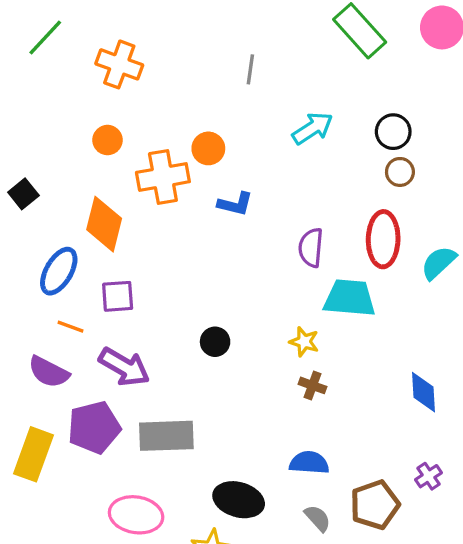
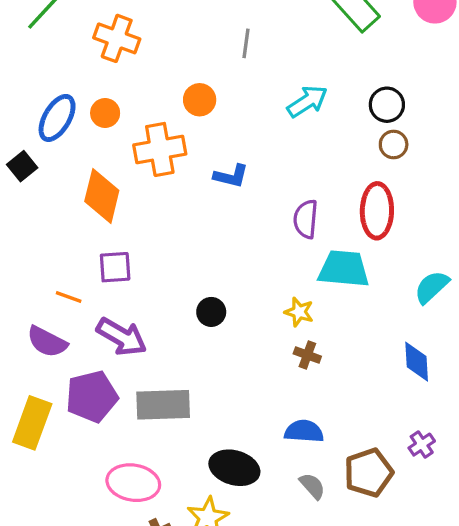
orange circle: (208, 148) -> (200, 100), moved
cyan semicircle: (439, 263) -> (432, 287), moved
blue ellipse: (59, 271) -> (57, 118), moved

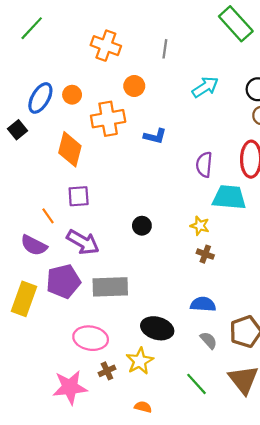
orange cross: (117, 38) -> (106, 46), moved
orange line: (69, 297) -> (48, 216), turned 35

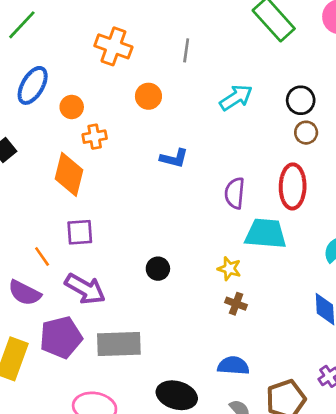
blue ellipse: (40, 98) -> (33, 85), moved
orange cross: (108, 119) -> (95, 137), moved, size x0.6

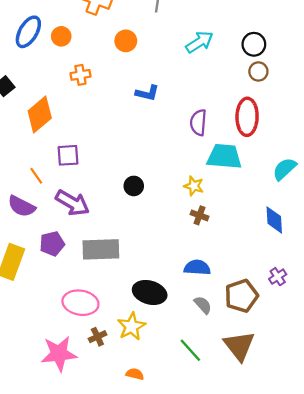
orange circle: (72, 107) -> (61, 36), moved
orange diamond: (69, 174) -> (40, 115), moved, turned 36
purple pentagon: (61, 337) -> (52, 244), size x0.7

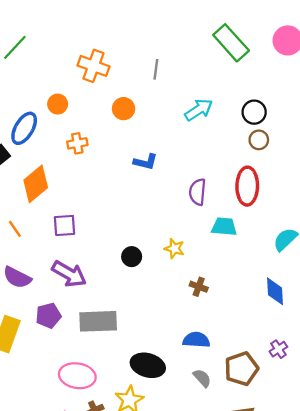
blue ellipse: (28, 32) -> (24, 128), moved
cyan trapezoid: (224, 156) -> (224, 227), size x0.7
orange line: (36, 176) -> (15, 229), moved
yellow star: (194, 186) -> (174, 249), moved

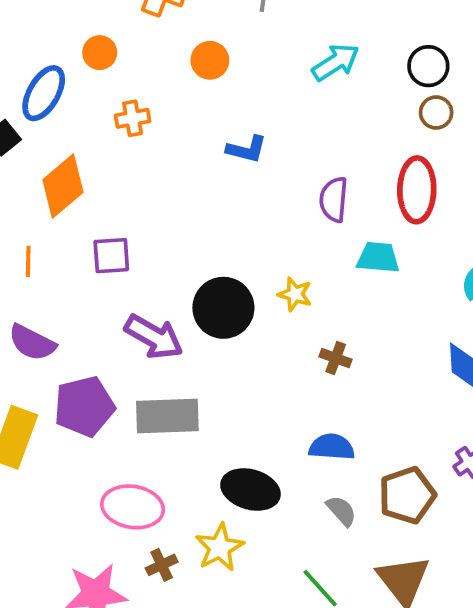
orange line: (15, 229) -> (28, 261), turned 36
black circle: (132, 257) -> (223, 308), size x1.8
purple arrow: (69, 274) -> (154, 337), moved
purple pentagon: (48, 316) -> (84, 406), size x1.4

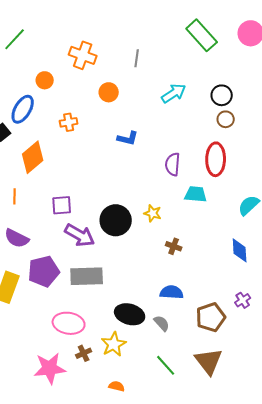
orange circle: (100, 53) -> (45, 80), moved
purple square: (111, 256) -> (62, 205), moved
gray semicircle: (341, 511) -> (162, 323), moved

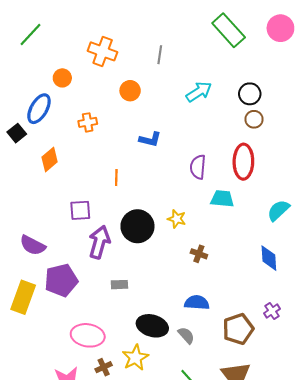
orange diamond: (33, 157) -> (50, 160), size x0.7
orange line: (15, 196) -> (116, 178), moved
purple arrow: (80, 235) -> (99, 242), turned -104
gray rectangle: (87, 276) -> (119, 285), moved, size x0.5

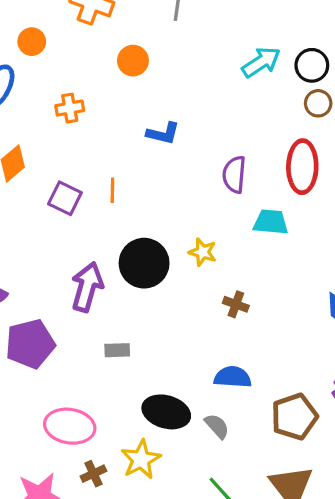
cyan arrow: (199, 92) -> (261, 62), moved
purple square: (80, 210) -> (65, 198), moved, turned 30

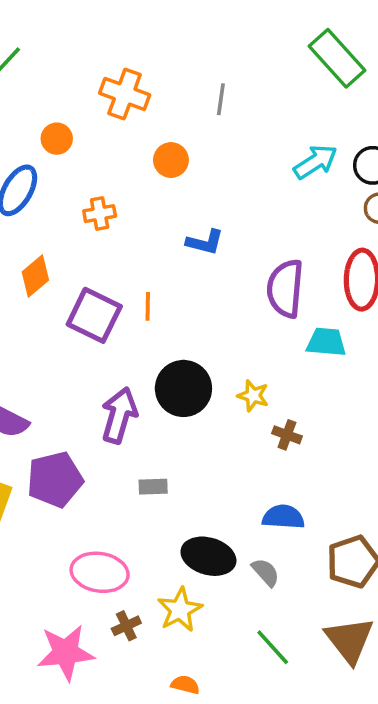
purple semicircle: (234, 175) -> (285, 289), size x1.4
purple square: (65, 198) -> (94, 315), size x1.4
yellow star: (203, 252) -> (253, 396), moved

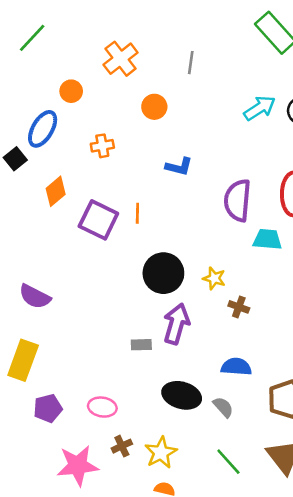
orange cross: (125, 94) -> (121, 59), turned 32
purple arrow: (119, 415) -> (176, 324), moved
purple pentagon: (55, 479) -> (48, 408), moved, size x0.7
pink ellipse: (100, 572) -> (102, 407), size x0.7
yellow star: (180, 610) -> (161, 453), moved

